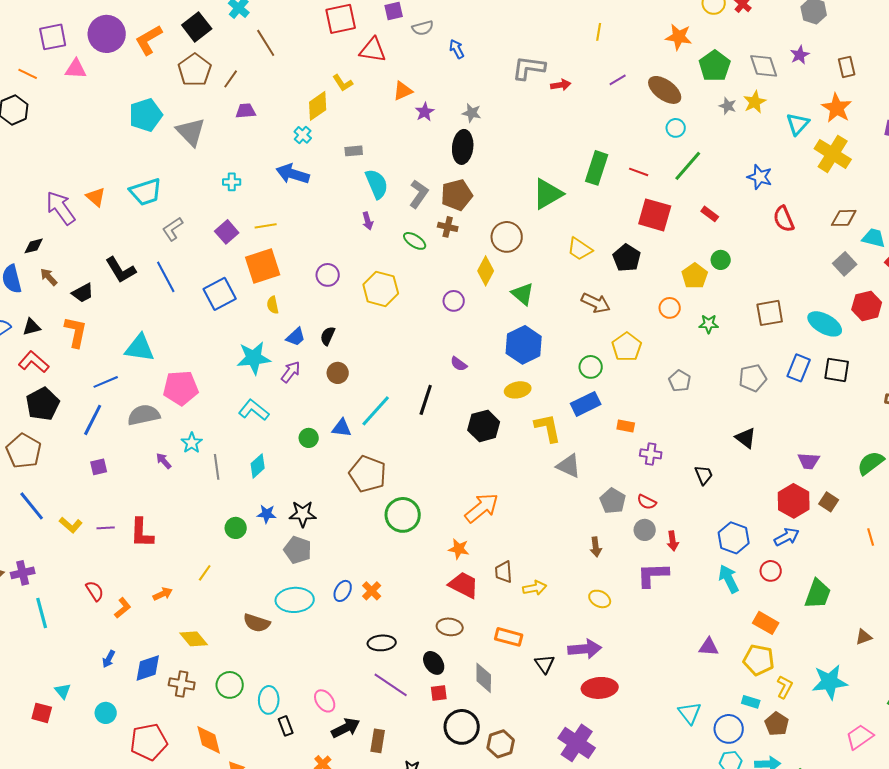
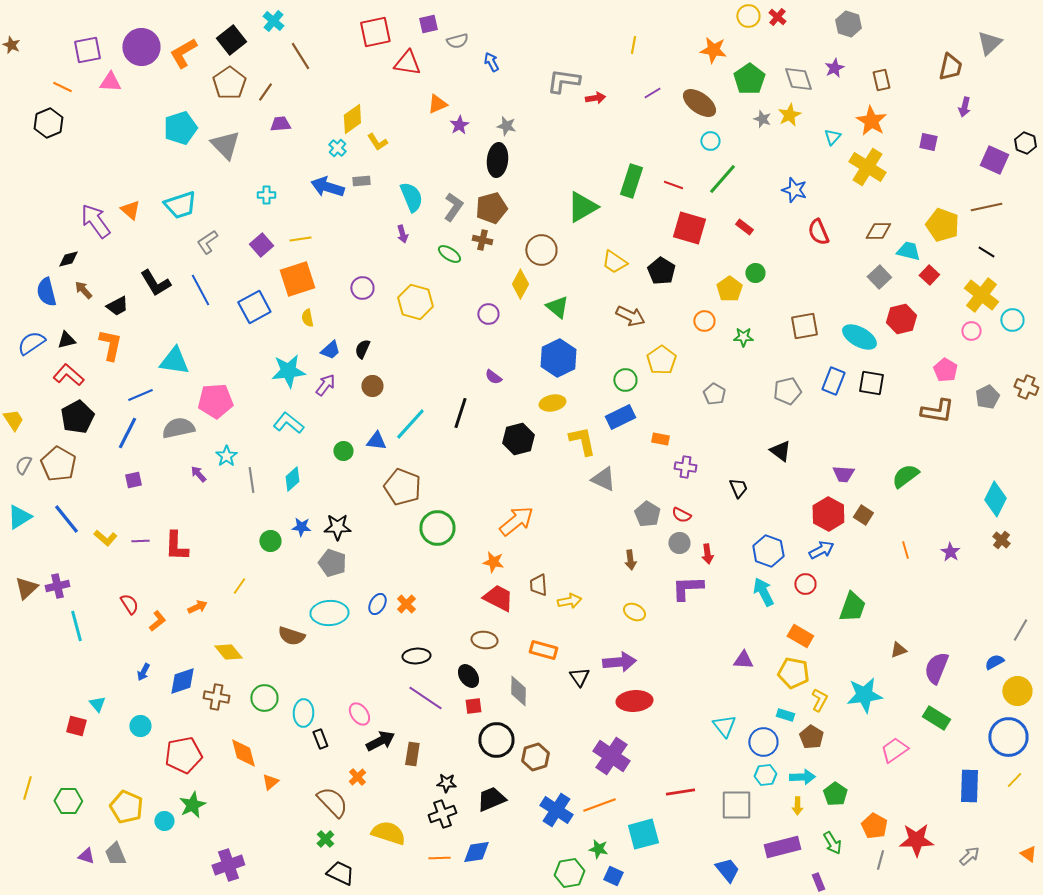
yellow L-shape: (343, 83) -> (377, 142), moved
cyan triangle: (798, 124) -> (832, 137), size x0.7
gray rectangle: (354, 151) -> (361, 181), moved

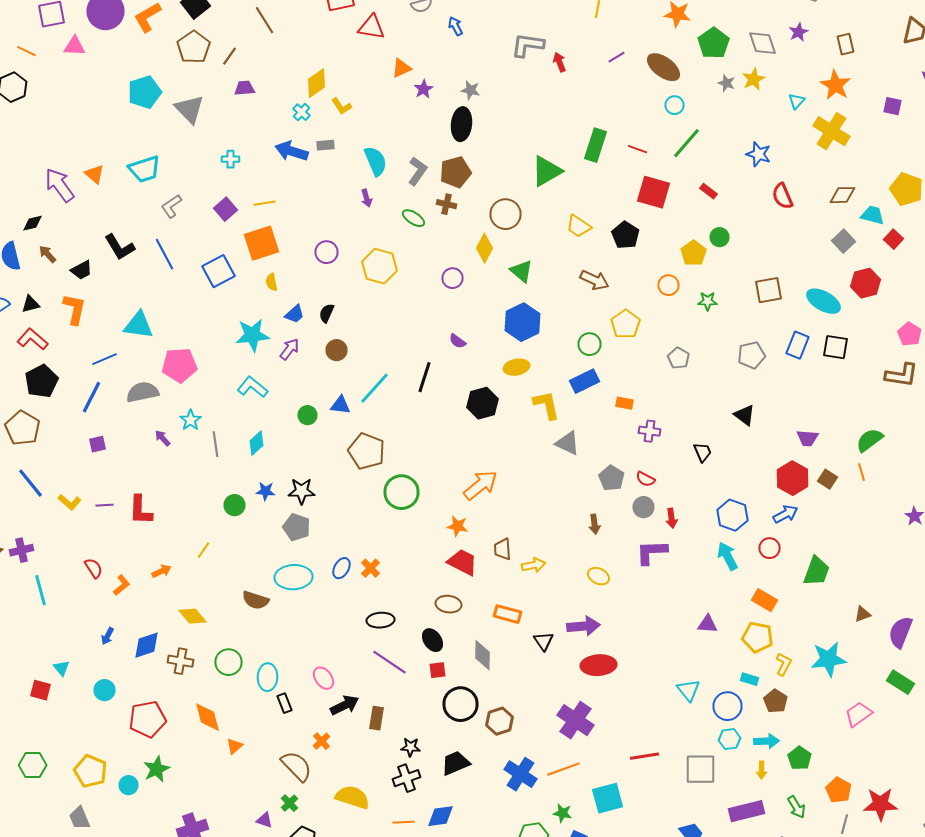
red arrow: (595, 98) -> (560, 62), turned -102
orange line: (905, 550) -> (862, 472), moved
purple triangle: (86, 856) -> (264, 820), moved

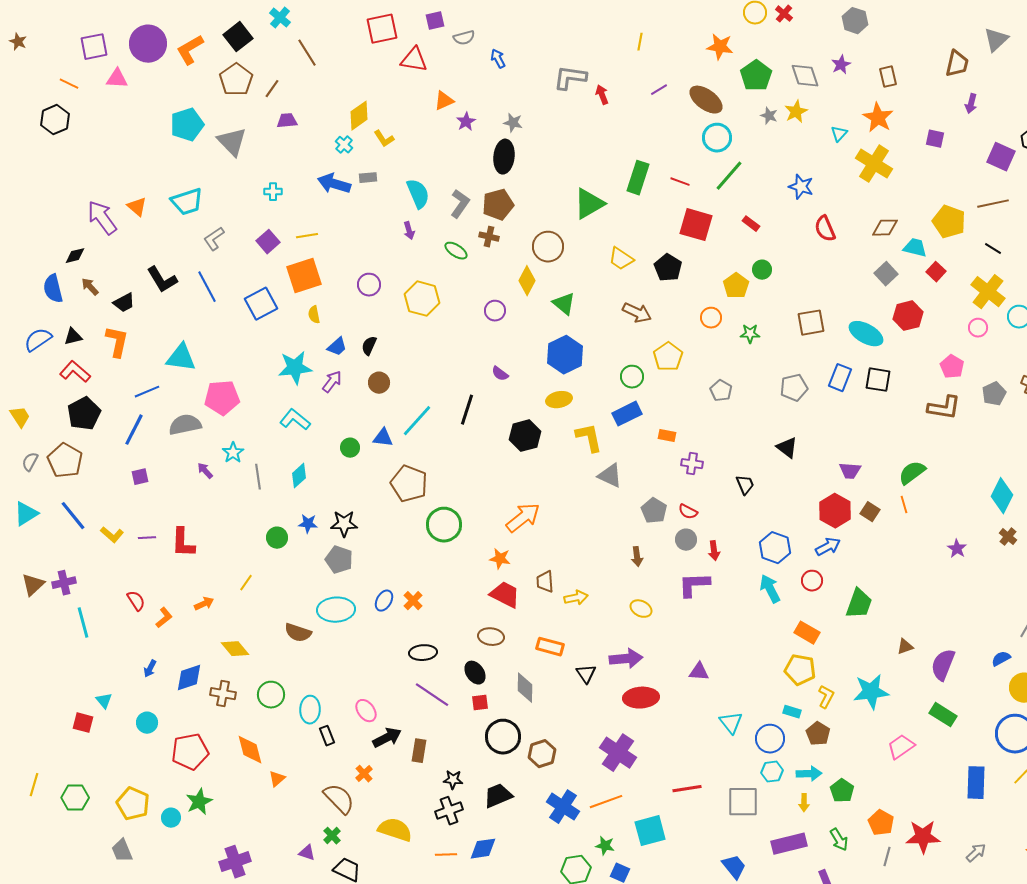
cyan circle: (674, 105) -> (717, 138), size x1.5
purple triangle: (708, 624) -> (699, 672), moved

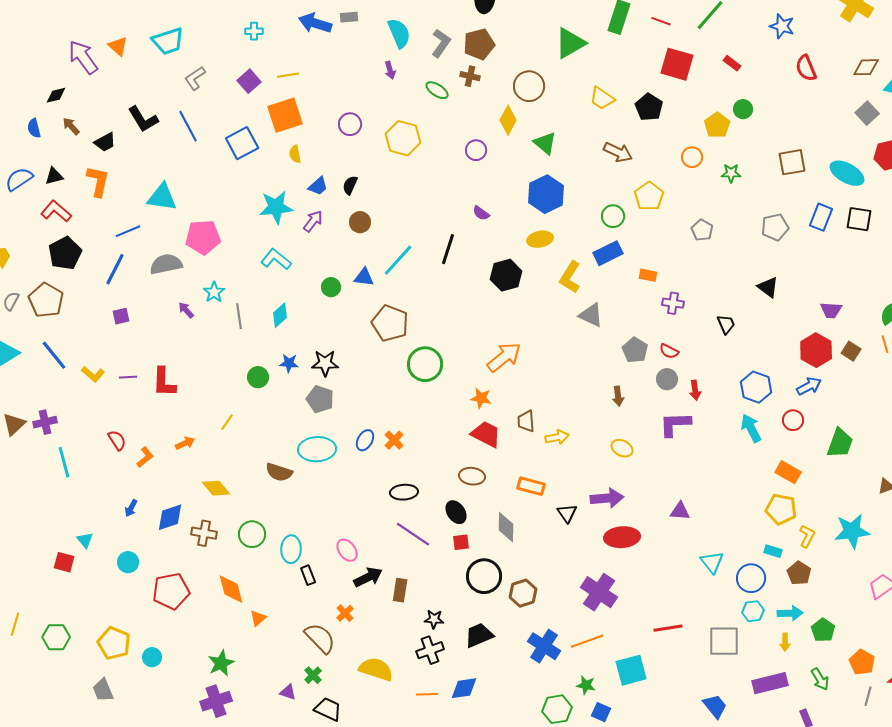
blue semicircle: (53, 289) -> (34, 128), size x0.7
yellow L-shape: (589, 438) -> (570, 277), turned -136
green star: (199, 802) -> (221, 663), moved

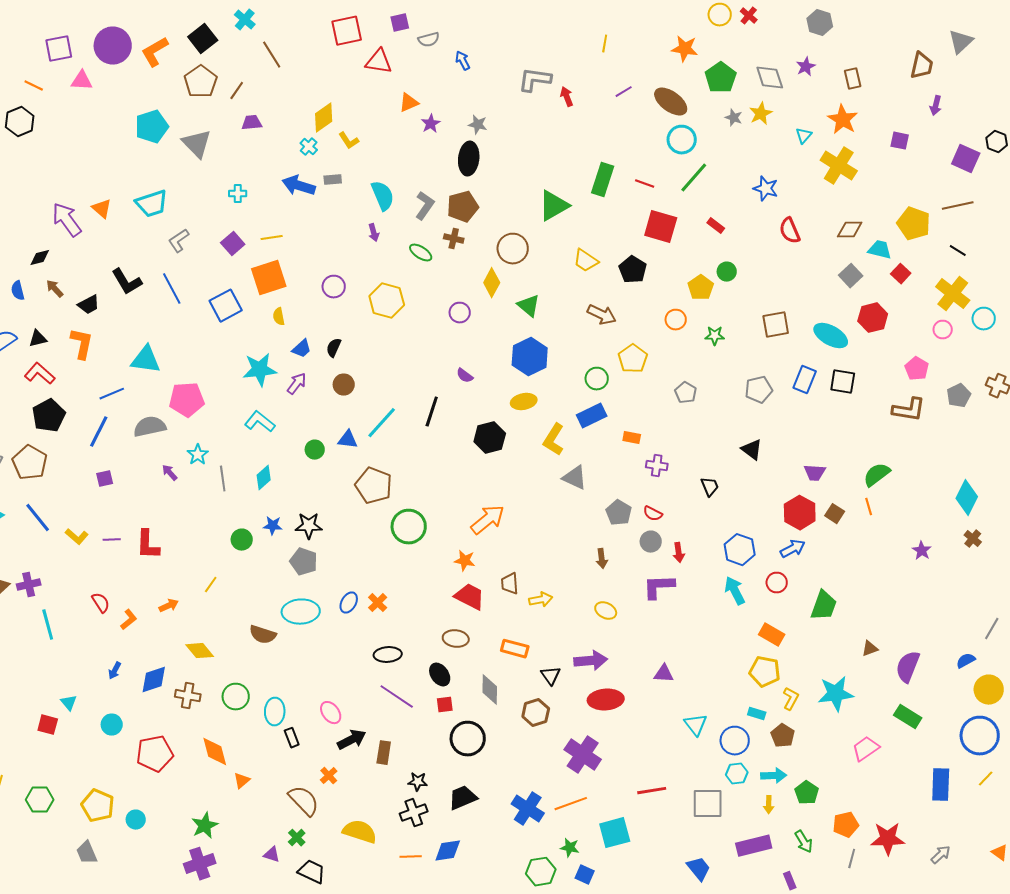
brown hexagon: (523, 593) -> (536, 713), moved
orange pentagon: (862, 662) -> (846, 825), turned 30

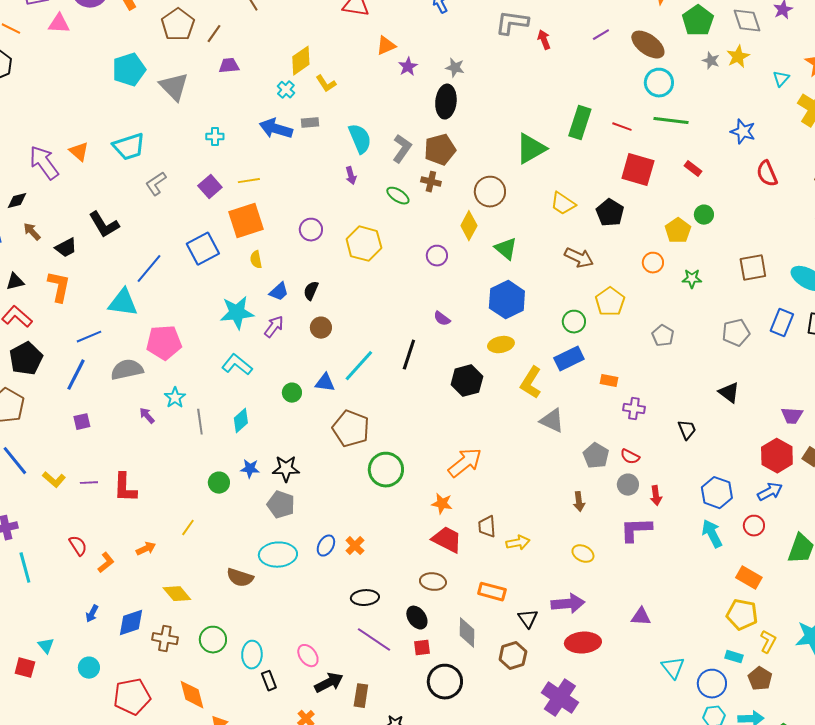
green line: (694, 178) -> (671, 121), turned 56
blue line: (172, 289) -> (149, 269), moved, turned 68

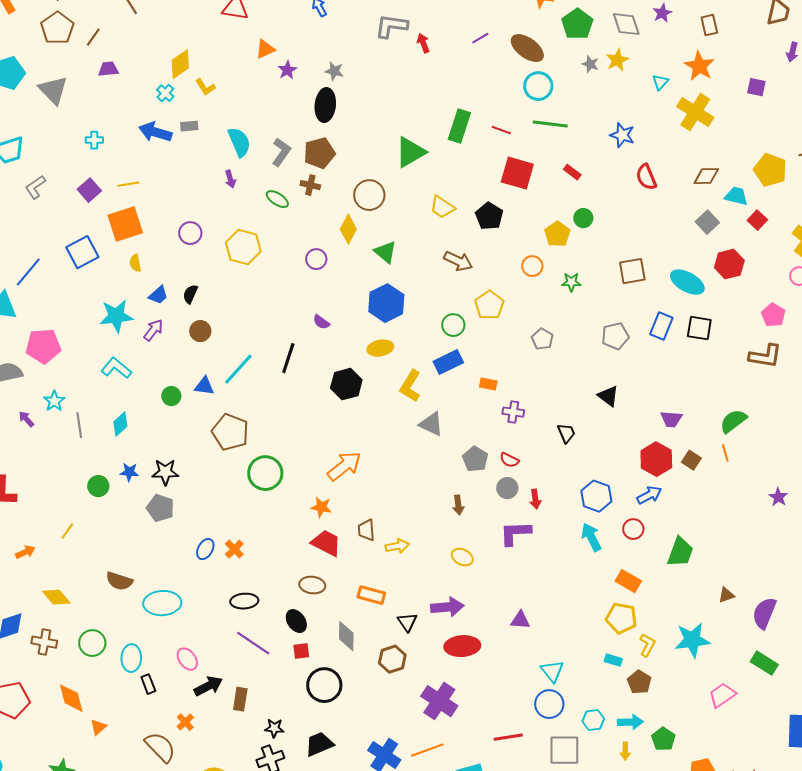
cyan ellipse: (278, 555) -> (162, 603), moved
blue circle: (712, 684) -> (549, 704), moved

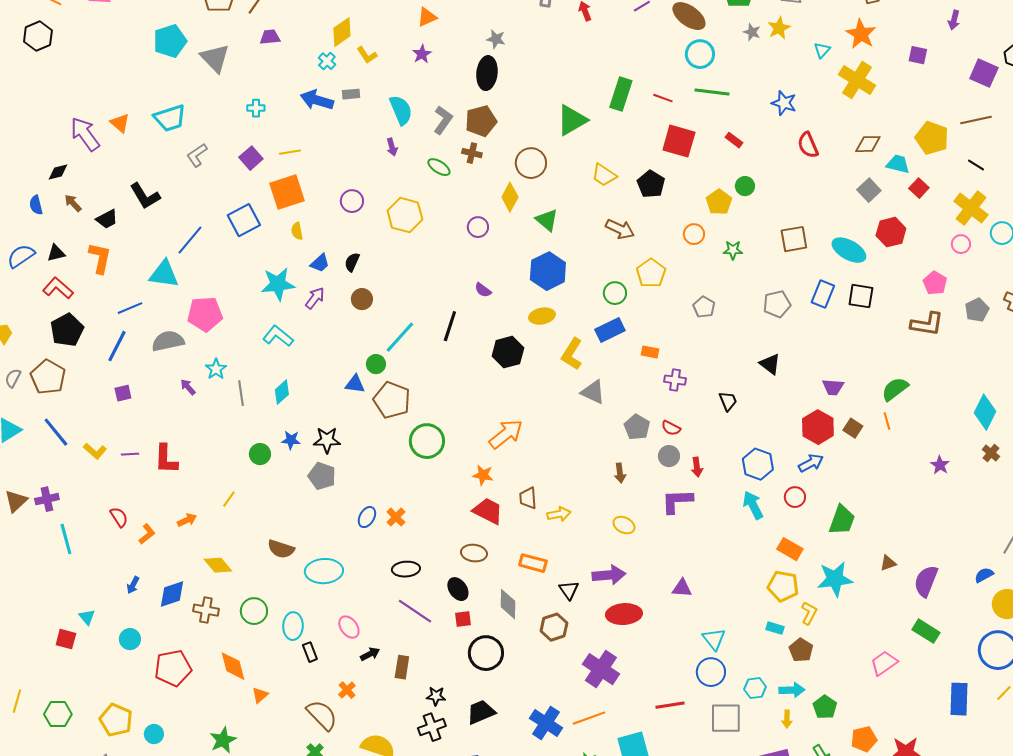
purple star: (287, 70) -> (422, 54), moved
blue triangle: (204, 386) -> (355, 384), moved
green circle: (171, 396) -> (376, 364), moved
cyan star: (692, 640) -> (835, 579), moved
black arrow: (208, 686) -> (370, 654), size x0.7

